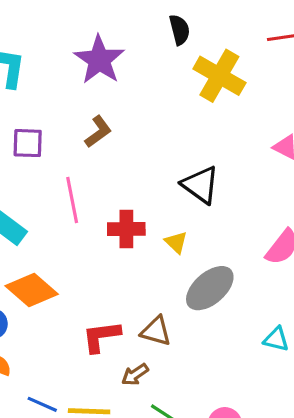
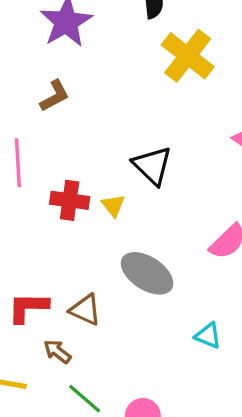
yellow triangle: (176, 242) -> (113, 205), moved
gray ellipse: (210, 288) -> (147, 273), turned 66
brown arrow: (135, 374) -> (57, 352), turned 64

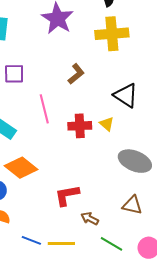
yellow cross: (188, 56) -> (112, 34), moved, turned -32
brown L-shape: (55, 96) -> (76, 74), moved
brown triangle: (85, 310) -> (132, 205), moved

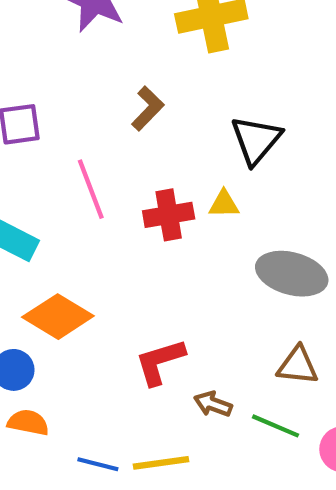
black triangle: (126, 95) -> (256, 140), turned 44
yellow triangle: (107, 124) -> (224, 204), turned -35
green line: (111, 244) -> (275, 426), moved

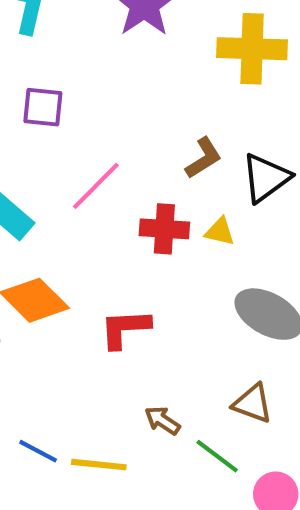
brown L-shape: (148, 108) -> (203, 158), moved
pink line: (91, 189) -> (96, 186), turned 52
red L-shape: (160, 362) -> (125, 329), moved

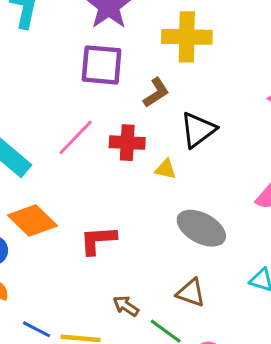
purple square: (43, 107) -> (102, 65), moved, size x1.4
brown L-shape: (203, 158) -> (156, 93), moved
red cross: (164, 229) -> (127, 143), moved

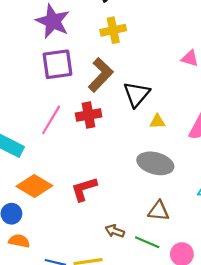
yellow cross: (187, 37) -> (113, 30), size x0.7
brown L-shape: (156, 93) -> (101, 75), size x1.5
yellow triangle: (165, 169) -> (157, 121), moved

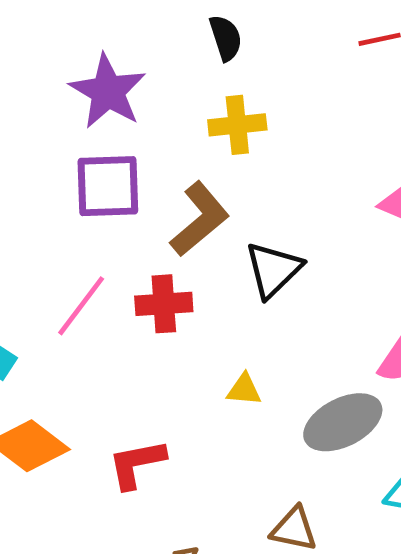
yellow triangle: (157, 121) -> (244, 390), moved
gray ellipse: (155, 163) -> (343, 422), moved, turned -48

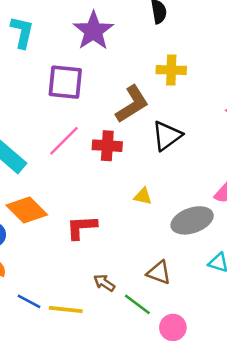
yellow cross: (237, 125) -> (171, 70), moved
purple square: (108, 186) -> (65, 82), moved

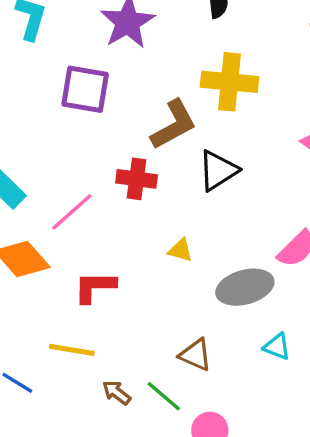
yellow cross: (171, 70) -> (230, 82), size x1.4
pink line: (64, 141) -> (72, 212), moved
brown arrow: (104, 283) -> (117, 393), moved
yellow line: (66, 310) -> (72, 350), moved

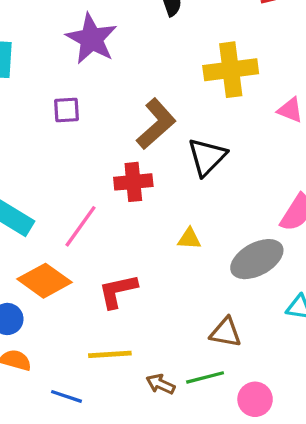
yellow cross: (230, 82) -> (231, 70), moved
purple square: (85, 89) -> (67, 110), size x0.6
green line: (164, 396) -> (205, 377), turned -42

